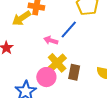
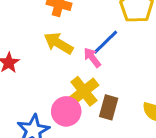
yellow arrow: (21, 18) -> (58, 43), moved, turned 60
pink arrow: (51, 40) -> (92, 58), moved, turned 32

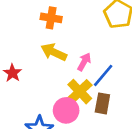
blue line: (105, 42) -> (103, 75), moved
pink arrow: (92, 58) -> (84, 62), turned 72

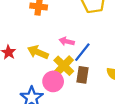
yellow arrow: (54, 52) -> (38, 52), moved
pink arrow: (84, 62) -> (67, 41), turned -104

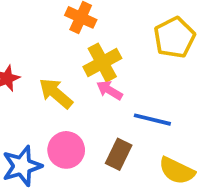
blue line: (82, 52) -> (152, 120), moved, turned 48
yellow cross: (64, 66) -> (102, 63), moved

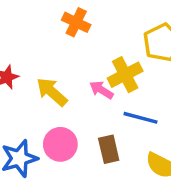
yellow cross: (102, 63) -> (125, 75), moved
brown rectangle: (119, 154) -> (109, 149), turned -40

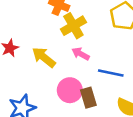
yellow cross: (125, 75) -> (73, 26), moved
pink circle: (60, 144) -> (70, 90), moved

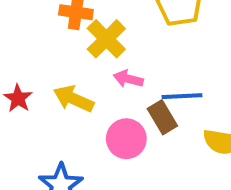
brown rectangle: (88, 98) -> (162, 117), moved

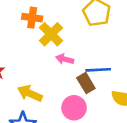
yellow arrow: (74, 99) -> (30, 93), moved
pink circle: (126, 139) -> (74, 108), moved

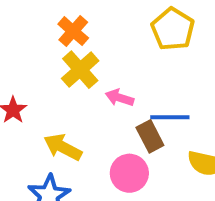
orange cross: (32, 18) -> (73, 31), turned 30
yellow cross: (51, 34) -> (80, 70), moved

